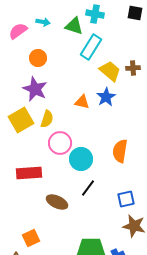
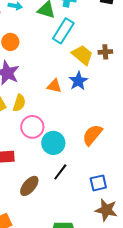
orange semicircle: (120, 151) -> (92, 135), turned 30
brown ellipse: (57, 202) -> (29, 186), turned -75

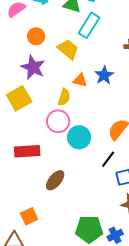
yellow trapezoid: (82, 55) -> (68, 49), moved
yellow semicircle: (19, 103) -> (64, 97), moved
black line: (60, 172) -> (108, 159), moved

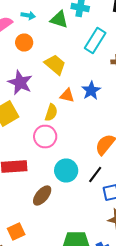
cyan rectangle: (89, 25) -> (95, 40), moved
orange circle: (36, 36) -> (24, 42), moved
cyan circle: (79, 137) -> (66, 170), moved

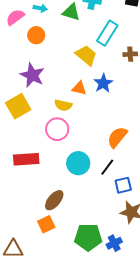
yellow trapezoid: (55, 64) -> (86, 55), moved
yellow semicircle: (51, 112) -> (63, 105), turned 84
brown ellipse: (42, 196) -> (54, 200), moved
orange square: (16, 232) -> (46, 224), moved

